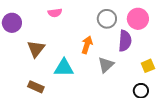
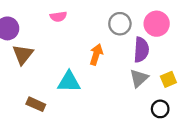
brown triangle: (36, 49) -> (23, 54), moved
gray triangle: (106, 65) -> (139, 78), moved

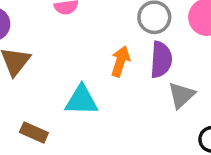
purple semicircle: (141, 50) -> (161, 60), moved

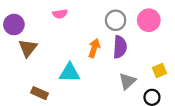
gray triangle: (181, 95) -> (127, 81), moved

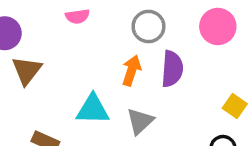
gray circle: (116, 20) -> (148, 26), moved
yellow square: (159, 71) -> (235, 106), turned -32
gray triangle: (127, 81) -> (140, 121), moved

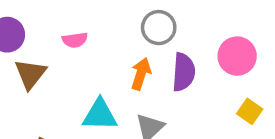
pink semicircle: (77, 16) -> (75, 40), moved
pink circle: (218, 26) -> (237, 56), moved

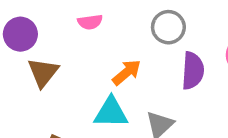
pink semicircle: (75, 40) -> (90, 22), moved
orange arrow: (141, 74) -> (127, 72), moved, turned 32

